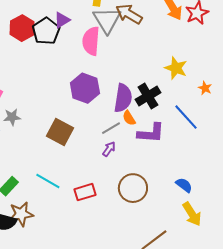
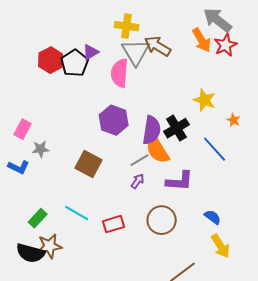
orange semicircle: (129, 118) -> (158, 150), size x1.8
purple L-shape: (151, 133) -> (180, 181), moved

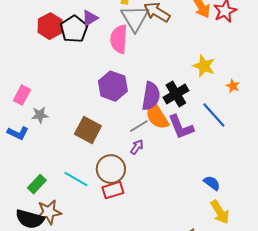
purple L-shape: (180, 181) -> (181, 127), moved, turned 64
brown circle: (162, 220) -> (111, 169), moved

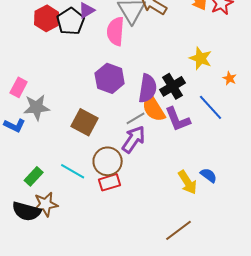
gray star: (40, 115) -> (37, 107), size x1.5
purple arrow: (137, 147) -> (134, 139), size x1.8
yellow arrow: (220, 212) -> (188, 182), moved

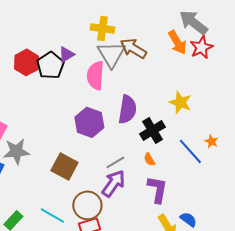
orange star: (230, 78) -> (211, 141), moved
purple semicircle: (148, 88) -> (127, 109), moved
orange semicircle: (154, 108) -> (149, 159), moved, size x0.5
purple L-shape: (178, 119) -> (157, 189), moved, turned -148

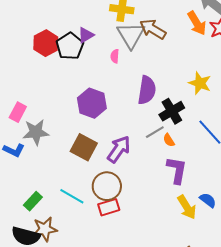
pink semicircle: (95, 75) -> (115, 56), size x0.5
purple hexagon: (89, 122) -> (92, 103), moved
gray line: (115, 162) -> (155, 132), moved
purple arrow: (113, 183) -> (119, 149), moved

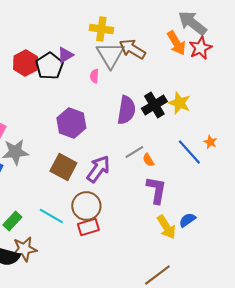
black cross: (172, 111) -> (154, 105), moved
blue semicircle: (208, 200) -> (187, 220), turned -72

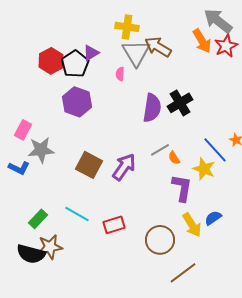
yellow star: (179, 103) -> (204, 169), moved
purple hexagon: (71, 123) -> (77, 102), moved
brown circle: (86, 206) -> (160, 240), moved

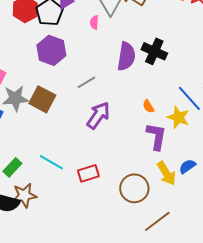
black cross: (180, 103) -> (154, 51), turned -35
gray line: (160, 150) -> (86, 82), moved
brown square: (89, 165) -> (42, 99), moved

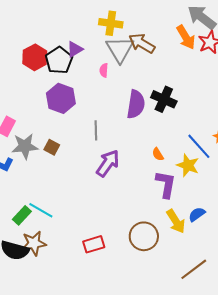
gray line: (86, 82) -> (96, 130), turned -60
brown square: (42, 99) -> (52, 147), size x0.6
cyan line: (51, 162) -> (41, 210), moved
red rectangle: (88, 173) -> (94, 244), moved
brown line: (157, 221) -> (194, 269), moved

